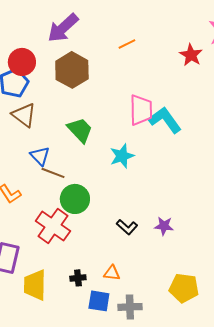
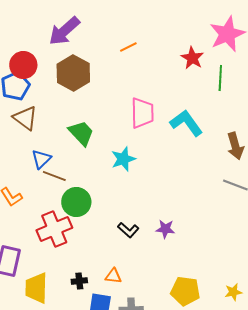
cyan L-shape: (165, 120) -> (186, 123), moved
blue triangle: (40, 156) -> (41, 159), turned 30
red cross: (53, 226) -> (54, 229), turned 32

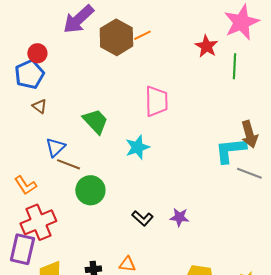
red circle: (23, 65) -> (37, 53), size x0.7
brown hexagon: (73, 73) -> (116, 37), moved
brown triangle: (25, 118) -> (39, 106), size x0.6
cyan L-shape: (186, 123) -> (230, 150), moved, turned -60
red cross: (54, 229) -> (38, 222), moved

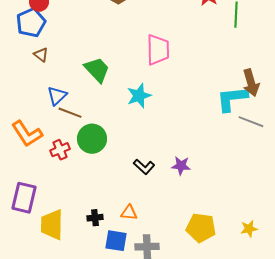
orange L-shape: (25, 185) -> (27, 134), size x1.4
red cross: (38, 222) -> (60, 150), moved, size x0.6

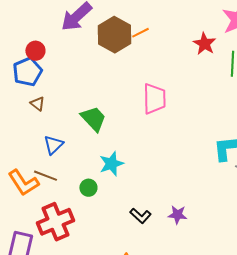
cyan star: (139, 96) -> (111, 164), moved
brown line: (70, 113) -> (45, 176), moved
green circle: (92, 139) -> (88, 188), size x0.6
red cross: (60, 150) -> (55, 222), moved, size x1.8

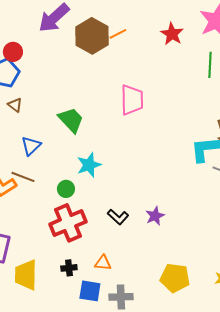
red star: (204, 44) -> (172, 34), moved
purple star: (177, 215) -> (155, 216), turned -30
red cross: (55, 222) -> (68, 223), moved

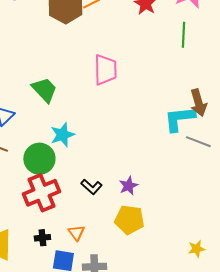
green circle: (66, 189) -> (39, 159), size x1.8
orange triangle: (103, 263) -> (76, 233), turned 48
yellow pentagon: (175, 278) -> (129, 220), moved

